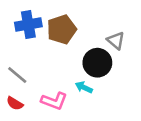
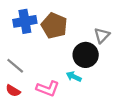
brown pentagon: (62, 29) -> (54, 26), turned -30
gray triangle: (116, 41) -> (102, 35), turned 35

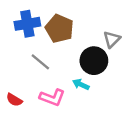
gray line: (15, 66) -> (40, 62), moved

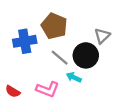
blue cross: (27, 24) -> (25, 41), moved
gray line: (40, 62) -> (60, 58), moved

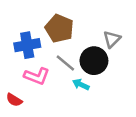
pink L-shape: (48, 89) -> (37, 76), moved

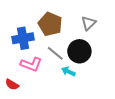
gray triangle: (112, 39) -> (88, 23), moved

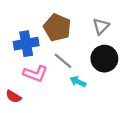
black circle: (79, 51) -> (104, 59), moved

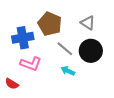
gray triangle: (101, 26) -> (88, 23), turned -42
gray line: (63, 61) -> (65, 49), moved

